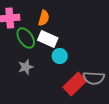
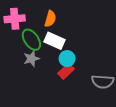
gray star: (26, 67) -> (31, 59), moved
red rectangle: (75, 84) -> (66, 71), moved, size x0.7

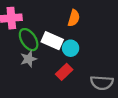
orange semicircle: (50, 19) -> (74, 18), moved
cyan circle: (67, 59) -> (71, 48), moved

